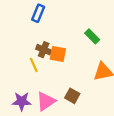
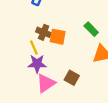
green rectangle: (92, 36) -> (91, 29), moved
purple star: (22, 101) -> (37, 64), moved

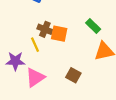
purple star: (37, 64) -> (15, 61), moved
pink triangle: (46, 83) -> (35, 77), moved

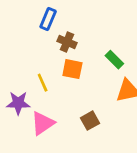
brown cross: (45, 29) -> (67, 42), moved
brown square: (73, 75) -> (90, 121), turned 32

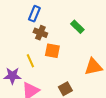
brown cross: (67, 42) -> (40, 33), moved
green rectangle: (114, 60) -> (77, 27), moved

